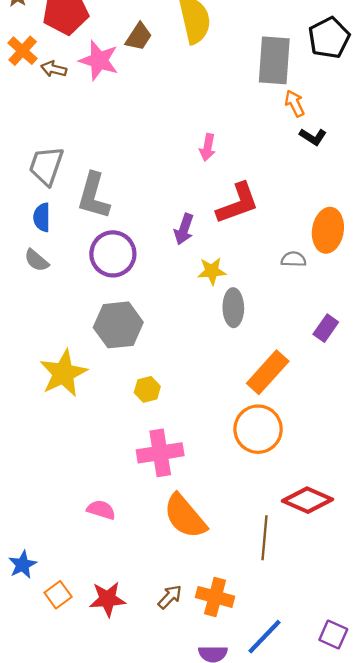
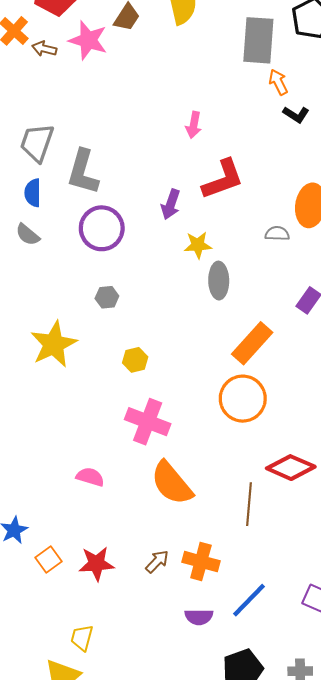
gray hexagon: (118, 325) -> (107, 297), size x0.5
pink cross: (160, 453) -> (148, 422), turned 30

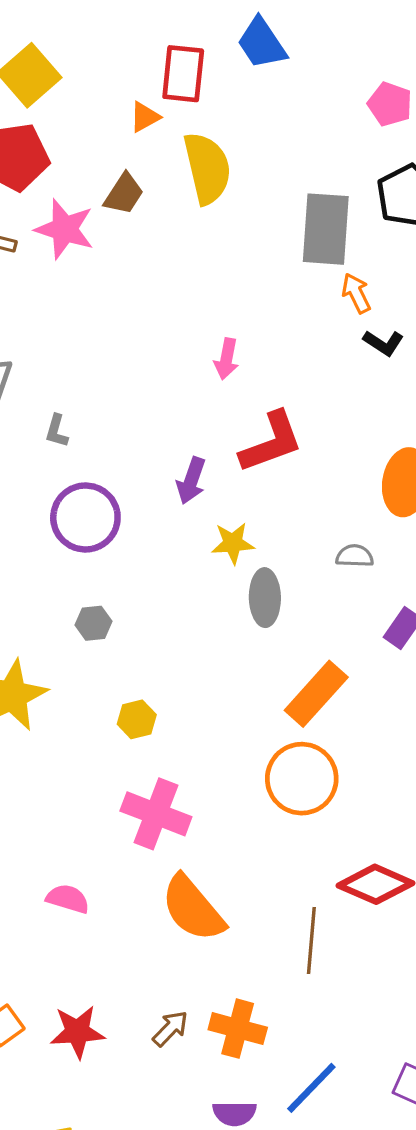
gray L-shape: (83, 172) -> (57, 431), size x0.5
gray semicircle: (277, 234) -> (355, 556), moved

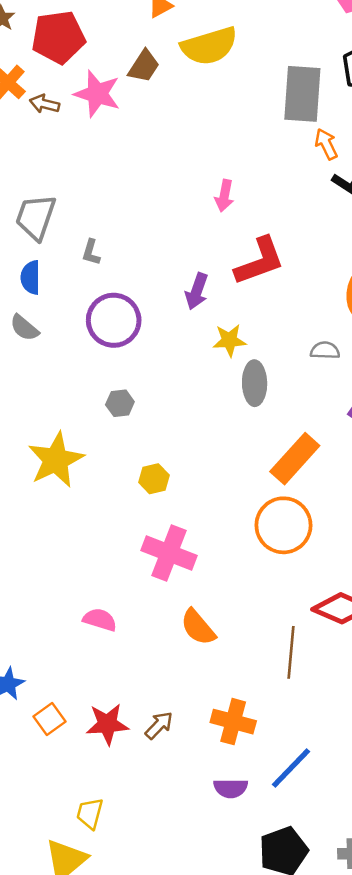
yellow semicircle: (207, 168) -> (209, 46), turned 86
orange semicircle: (193, 908) -> (198, 627), size x0.7
brown arrow: (170, 1029) -> (159, 725), moved

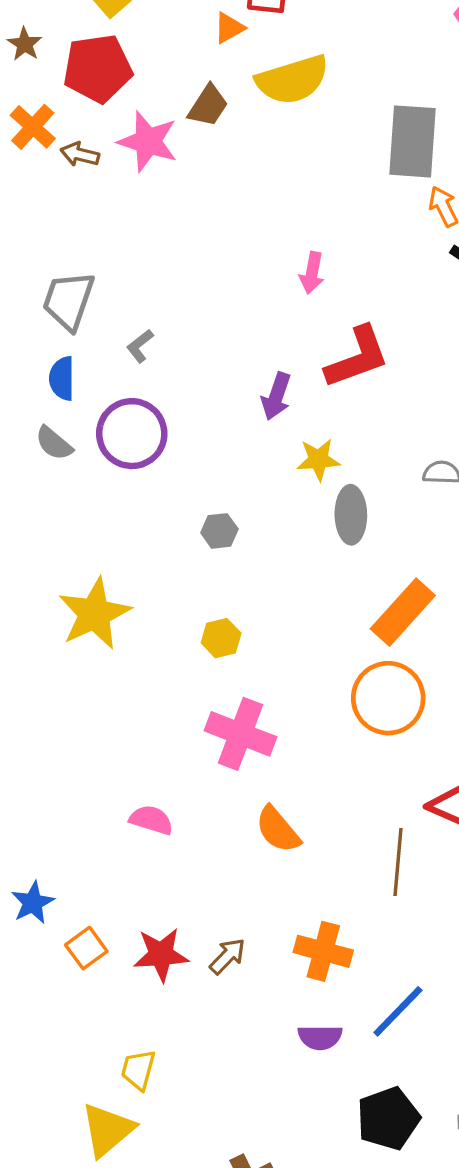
gray L-shape: (91, 252) -> (140, 346), turned 36
purple circle: (114, 320) -> (132, 434), moved
gray hexagon: (120, 403) -> (219, 531), moved

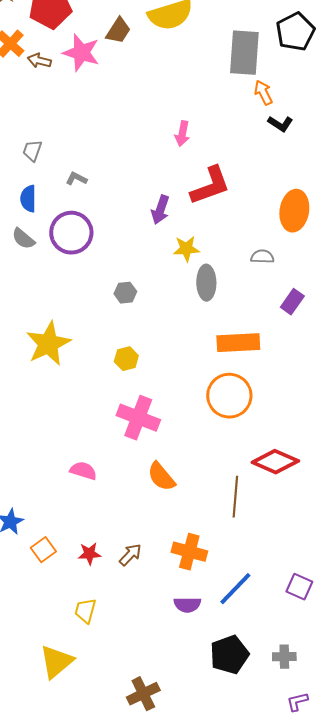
gray trapezoid: (68, 300) -> (32, 151), size x0.6
gray L-shape: (140, 346) -> (76, 179), turned 65
orange rectangle: (403, 612) -> (238, 343), turned 45
red star: (161, 955) -> (89, 554), size x0.7
yellow trapezoid: (138, 1070) -> (85, 611), moved

